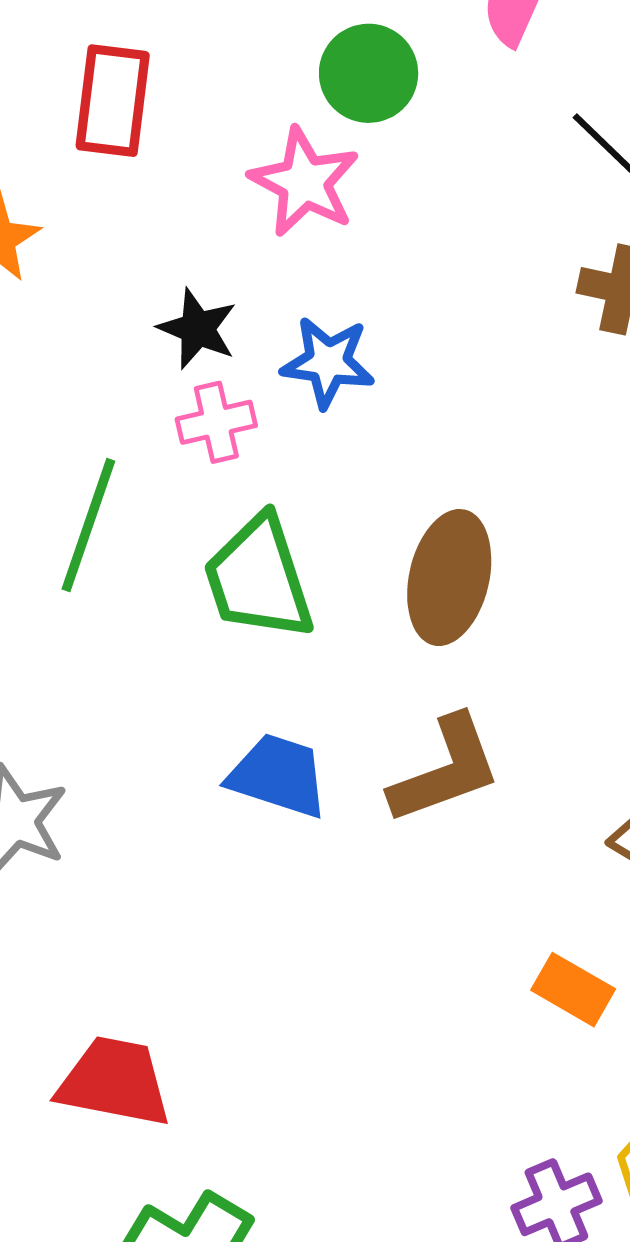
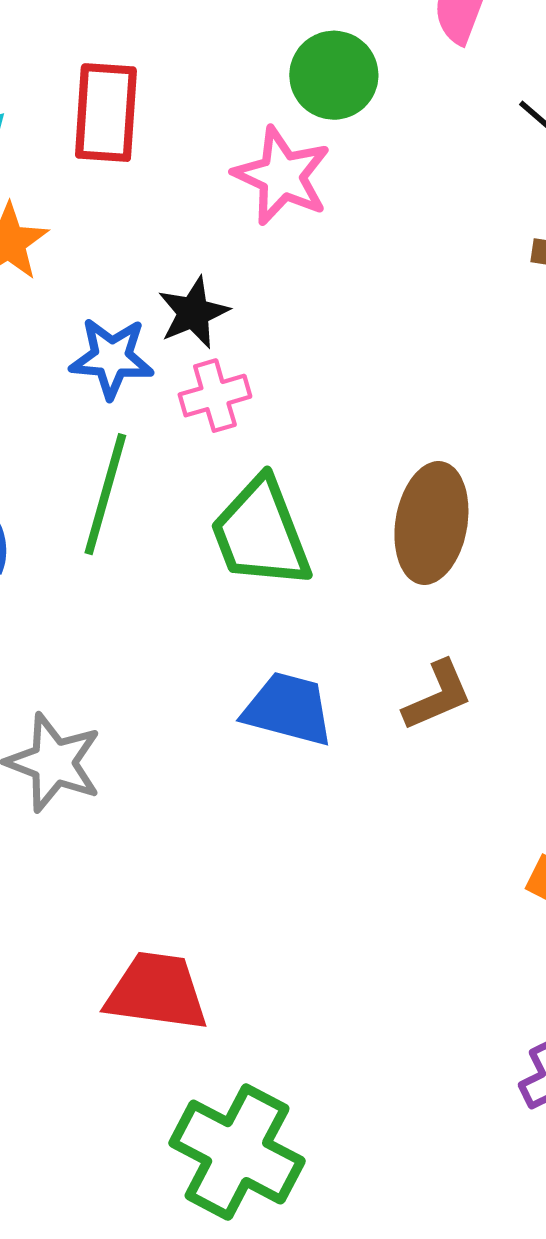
black star: (197, 329) -> (193, 313), turned 30
blue star: (328, 362) -> (112, 358), moved
brown L-shape: (445, 770) -> (438, 696), size x0.7

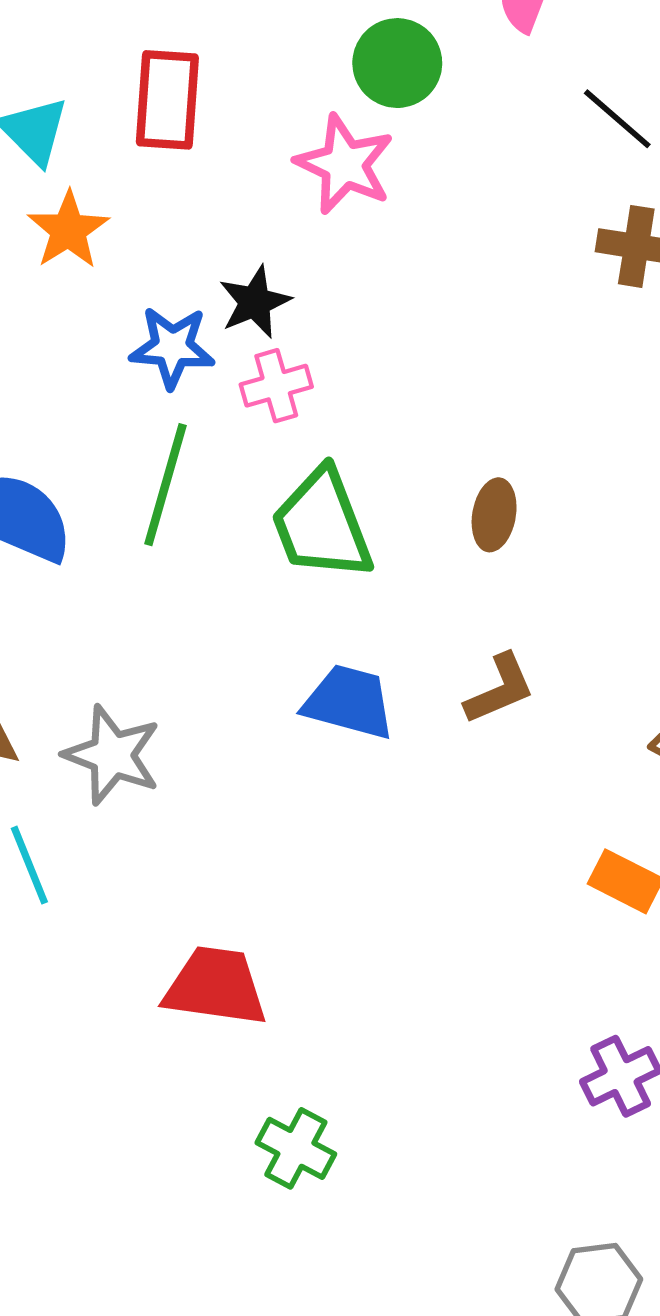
brown ellipse: (431, 523) -> (494, 515), size x0.6
green cross: (237, 1152) -> (296, 1148), size x0.6

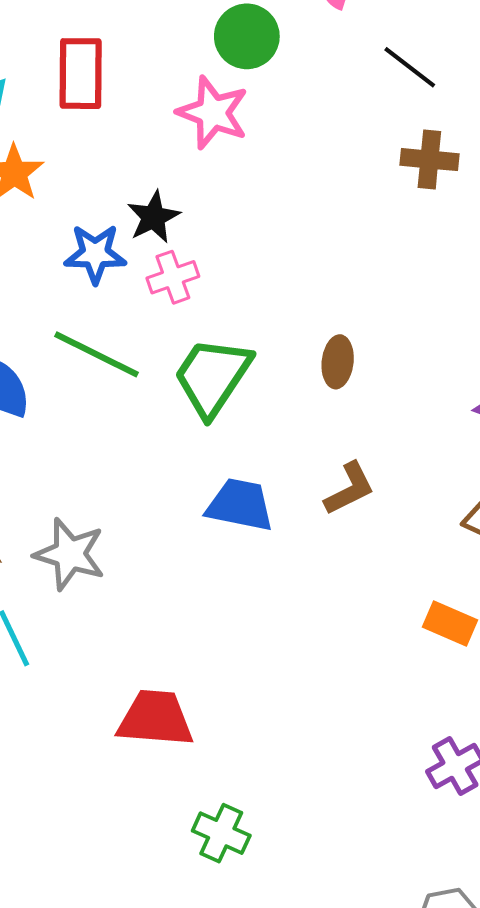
green line: (166, 485) -> (96, 354), turned -76
green trapezoid: (322, 525) -> (212, 377), turned 58

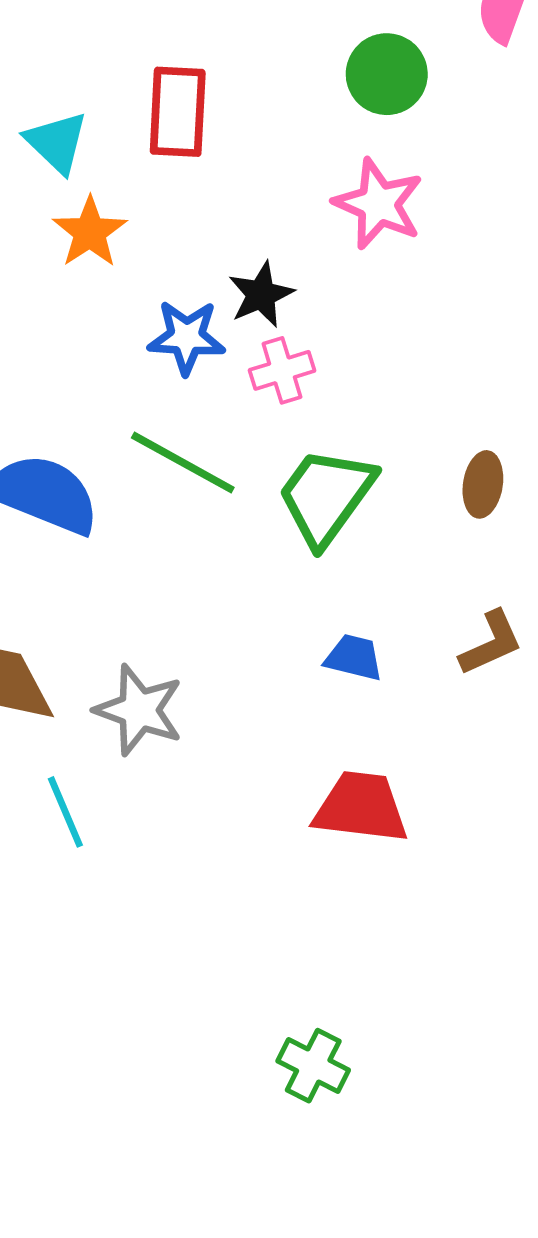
pink star: (213, 113) -> (378, 204), moved
blue trapezoid: (240, 505) -> (354, 658), size x0.7
red trapezoid: (155, 718) -> (361, 807), moved

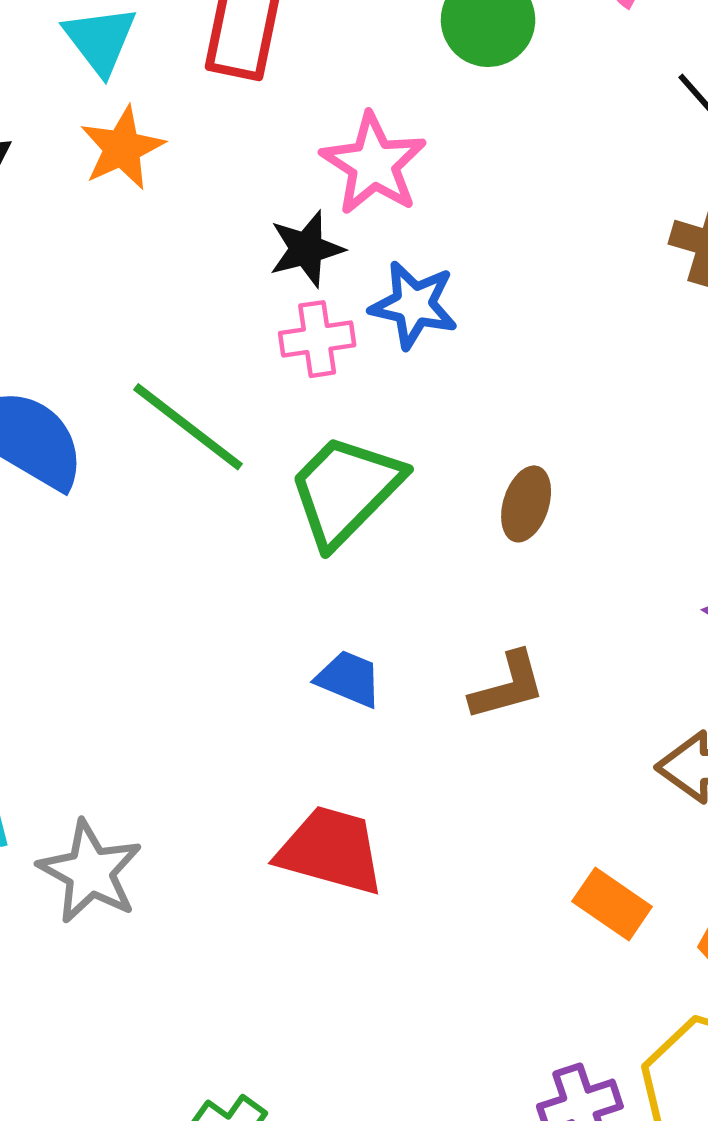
pink star: (378, 204) -> (374, 164), moved
blue star: (186, 337) -> (414, 305), moved
gray star: (139, 710) -> (90, 872), moved

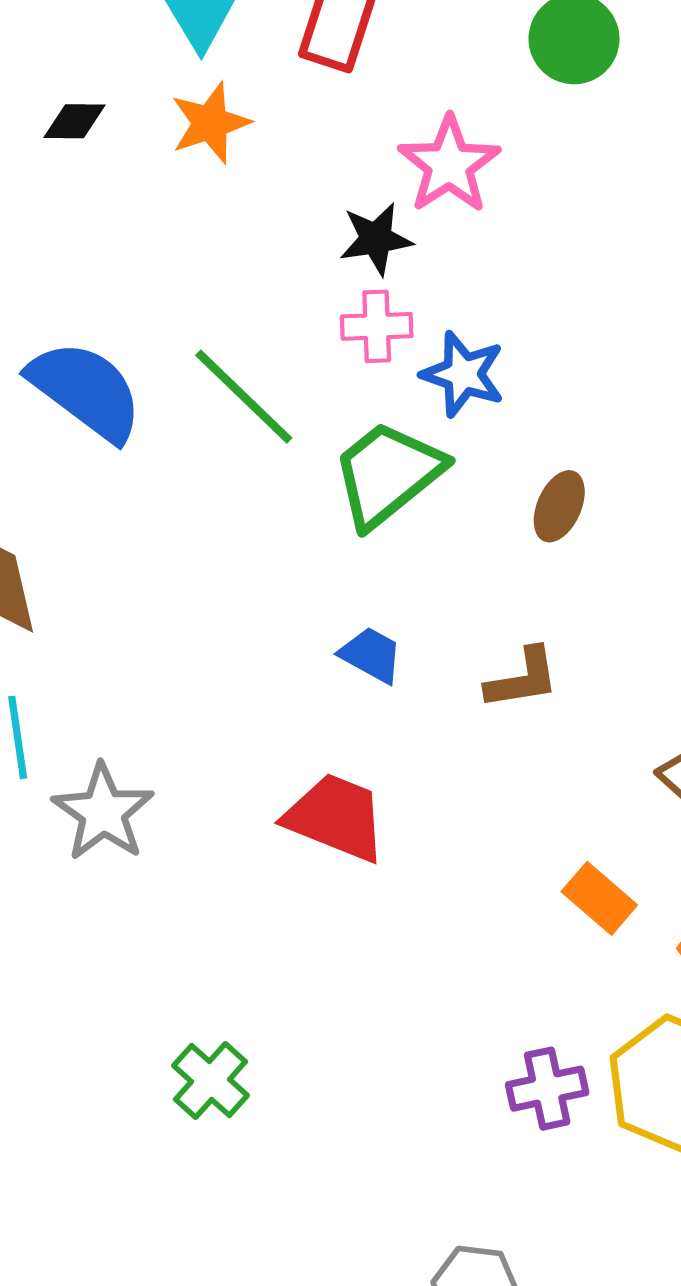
blue star: (414, 305) -> (463, 374), moved

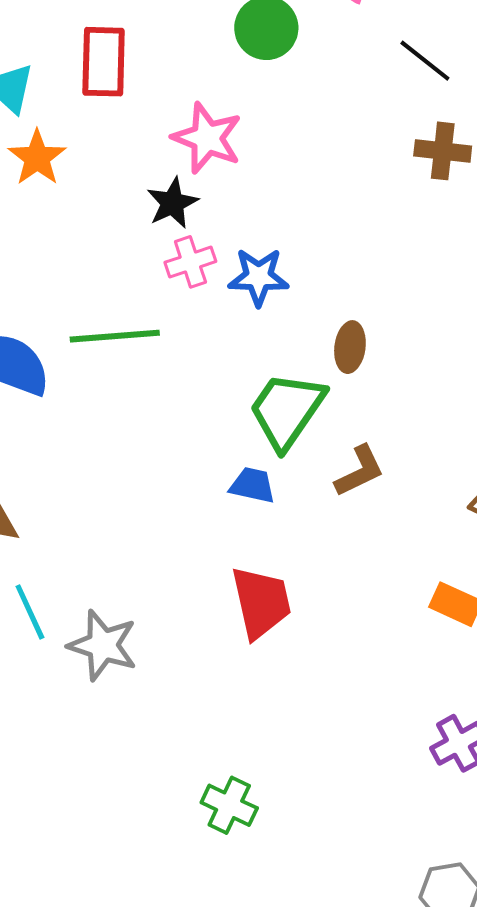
green line: (244, 397) -> (115, 336), turned -32
green trapezoid: (388, 474) -> (287, 410), moved
red trapezoid: (336, 817) -> (261, 602), turned 72

